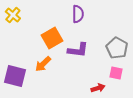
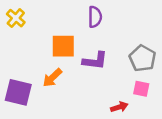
orange square: (52, 38) -> (63, 46), turned 30

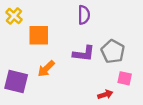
orange square: (63, 46) -> (39, 35), moved
gray pentagon: (142, 58) -> (113, 51), moved

